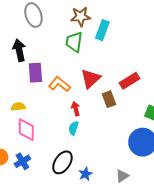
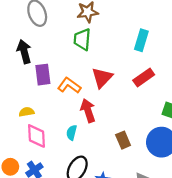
cyan rectangle: (102, 30) -> (141, 40), moved
brown rectangle: (109, 99) -> (123, 140), moved
red arrow: (76, 109) -> (88, 111), size x1.5
cyan semicircle: (74, 128) -> (72, 133), moved

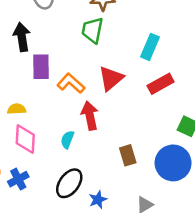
cyan rectangle: (141, 40) -> (150, 47), moved

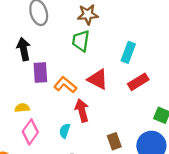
red triangle: (111, 78) -> (98, 79), turned -50
pink diamond: (25, 139) -> (30, 132), turned 35

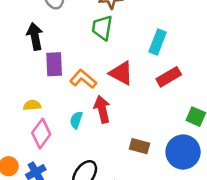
cyan semicircle: (65, 131) -> (76, 120), moved
brown rectangle: (114, 141) -> (140, 146), turned -56

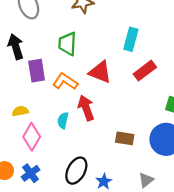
green trapezoid: (102, 28) -> (67, 44), moved

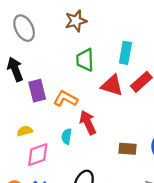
green trapezoid: (67, 44) -> (85, 60), moved
red triangle: (100, 72) -> (112, 85), moved
pink diamond: (32, 137) -> (38, 155), turned 45

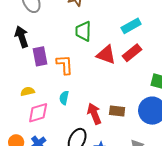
cyan rectangle: (125, 53) -> (131, 26), moved, turned 48
orange L-shape: (66, 99) -> (65, 65), turned 55
red arrow: (88, 122) -> (94, 114), moved

